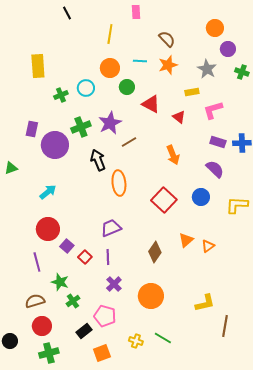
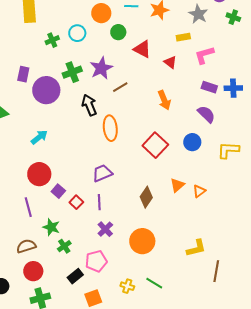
pink pentagon: (105, 316) -> (96, 261), turned -30

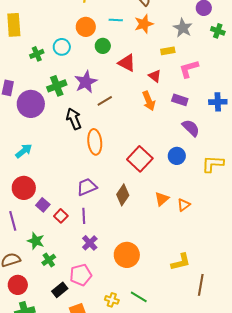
purple rectangle: (209, 87) -> (180, 100), moved
orange arrow: (164, 100) -> (149, 101), moved
brown diamond: (146, 197) -> (123, 195), moved

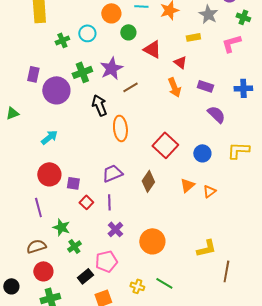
pink L-shape: (189, 69) -> (231, 43), moved
blue circle: (177, 156) -> (202, 153), moved
purple square: (43, 205) -> (73, 183), moved, turned -32

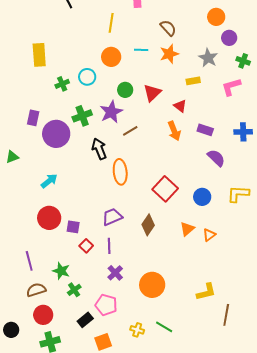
green circle: (128, 32) -> (125, 90), moved
red triangle: (152, 49) -> (152, 93), turned 48
purple line: (38, 207) -> (29, 261), moved
pink pentagon: (106, 261) -> (106, 305), turned 30

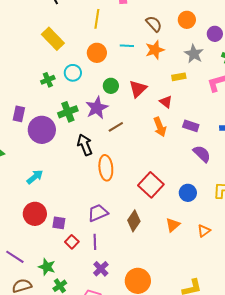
orange circle: (216, 17) -> (187, 20), moved
yellow rectangle: (39, 55) -> (53, 39), moved, turned -40
orange triangle: (209, 235) -> (204, 231), moved
purple line: (29, 261) -> (15, 257), turned -42

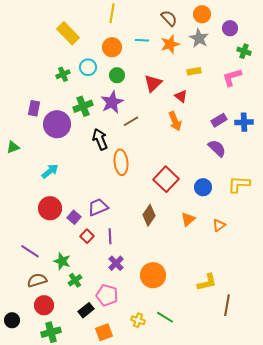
gray star: (194, 54) -> (199, 38), moved
green circle: (111, 86) -> (117, 75), moved
purple rectangle: (191, 126) -> (219, 120), moved, turned -49
purple trapezoid: (98, 213) -> (98, 207), moved
purple square: (59, 223) -> (74, 217), turned 32

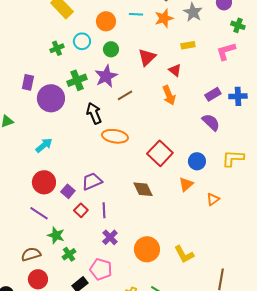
orange ellipse: (121, 162) -> (115, 136), turned -75
brown diamond: (149, 215) -> (143, 189), turned -60
orange triangle: (188, 219) -> (186, 184), moved
purple line: (30, 251) -> (39, 213), moved
yellow L-shape: (207, 282) -> (184, 254), moved, turned 75

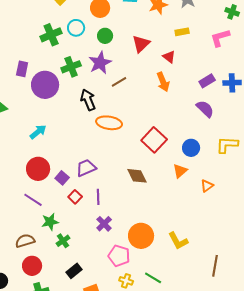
green cross: (57, 48) -> (51, 35), size x1.5
green star: (56, 235) -> (50, 222), turned -30
pink pentagon: (101, 269) -> (119, 256), moved

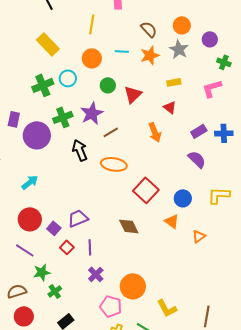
green circle: (105, 36) -> (108, 85), moved
red triangle: (169, 57) -> (170, 107), moved
orange ellipse: (109, 123) -> (114, 164), moved
orange triangle: (180, 171) -> (172, 221), turned -42
yellow L-shape: (178, 241) -> (167, 308), moved

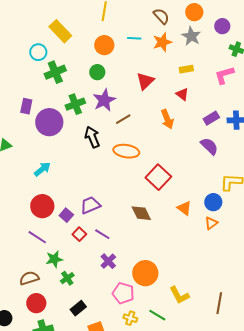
cyan circle: (68, 78) -> (38, 52), moved
green circle: (108, 85) -> (97, 72), moved
blue circle: (183, 198) -> (213, 202), moved
purple line: (90, 247) -> (102, 234), turned -56

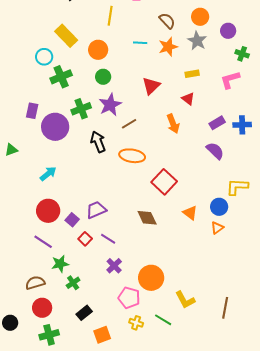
orange circle: (104, 45) -> (98, 50), moved

